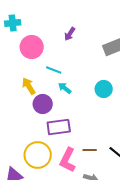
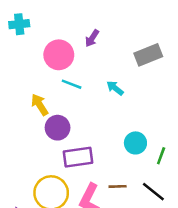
pink circle: (32, 47) -> (59, 55), moved
cyan arrow: (65, 88) -> (115, 88), moved
cyan circle: (104, 89) -> (135, 143), moved

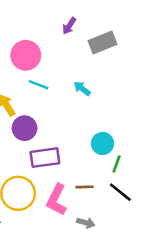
purple arrow: (92, 38) -> (69, 26), moved
gray rectangle: (148, 55) -> (102, 43), moved
green line: (161, 156) -> (117, 164), moved

